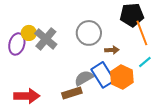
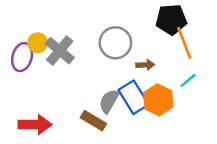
gray semicircle: (84, 78) -> (109, 101), turned -30
brown rectangle: (72, 93) -> (93, 121), turned 48

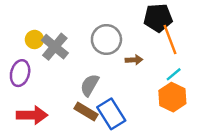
purple ellipse: (22, 57) -> (20, 73), moved
blue rectangle: (134, 97) -> (111, 114), moved
orange hexagon: (158, 100) -> (172, 97), moved
gray semicircle: (109, 101) -> (90, 85), moved

